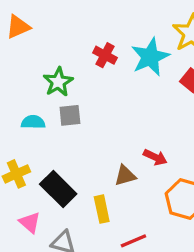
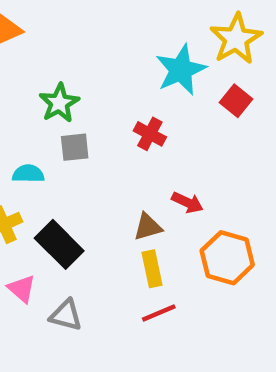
red cross: (105, 55) -> (150, 134), moved
cyan semicircle: (33, 122) -> (28, 174), moved
yellow rectangle: (102, 209) -> (152, 269), moved

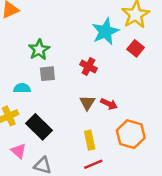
brown triangle: (148, 227) -> (87, 103), moved, turned -42

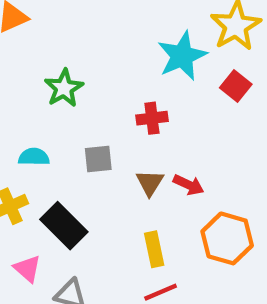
red cross: (88, 66) -> (152, 118), turned -35
gray square: (47, 74) -> (98, 159), moved

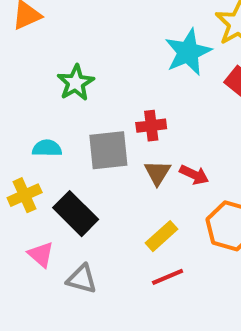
red cross: (152, 118) -> (151, 126), moved
gray square: (98, 159) -> (108, 150), size x1.5
yellow rectangle: (154, 249) -> (161, 236), turned 60

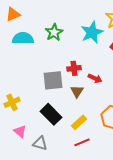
green star: (76, 83) -> (54, 32), moved
cyan semicircle: (47, 148) -> (23, 38), moved, size x1.5
red arrow: (194, 175) -> (95, 78), moved
black rectangle: (76, 214) -> (51, 114), moved

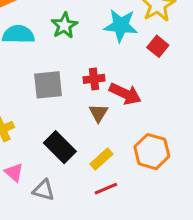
cyan star: (92, 32) -> (121, 26), turned 30
red arrow: (95, 78) -> (125, 94), size x1.5
gray square: (53, 80) -> (48, 85), moved

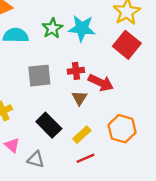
cyan star: (121, 26) -> (82, 28), moved
red square: (158, 46) -> (127, 45), size x1.6

